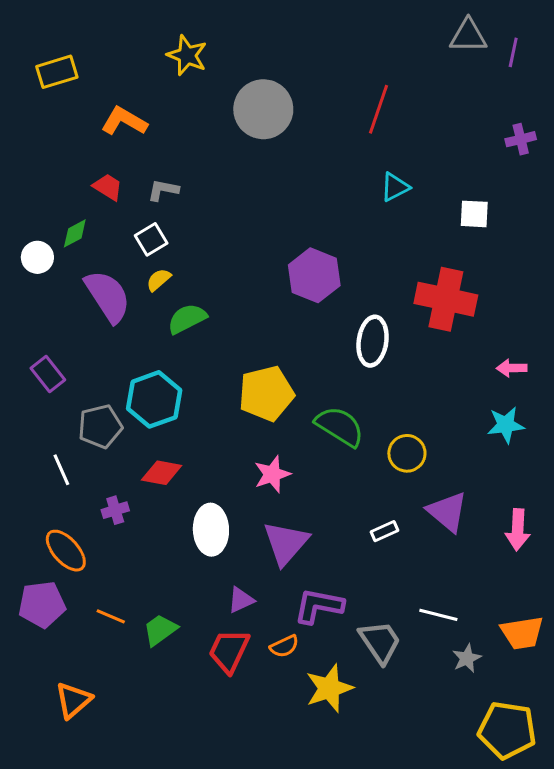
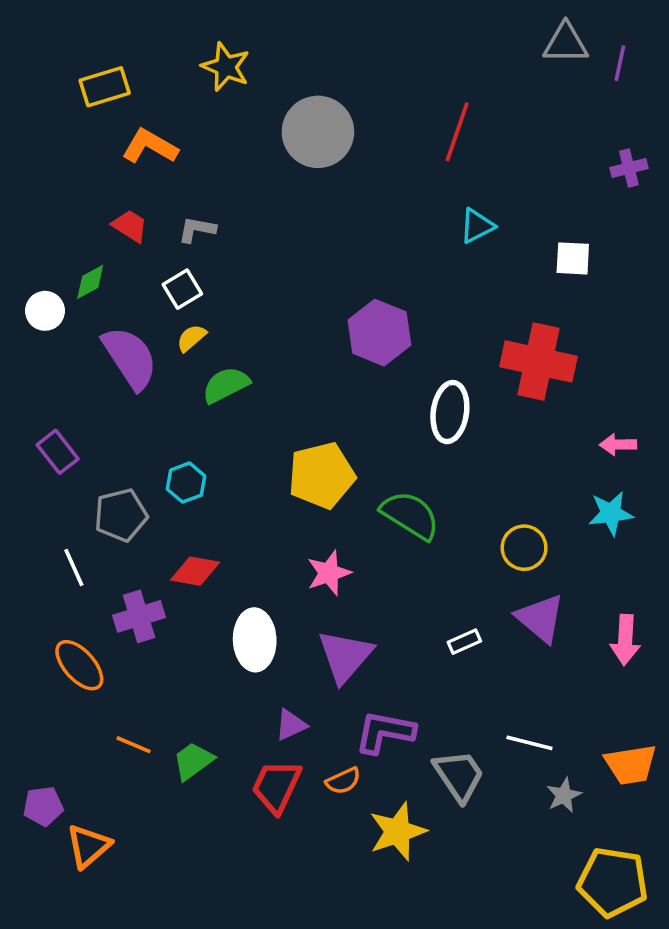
yellow rectangle: (57, 72) -> (105, 87), moved
cyan hexagon: (154, 399) -> (186, 483), size x0.6
yellow circle: (407, 453) -> (524, 548), moved
purple cross: (115, 510) -> (139, 616), size x1.5
purple pentagon: (42, 604) -> (43, 806), moved, size x0.7

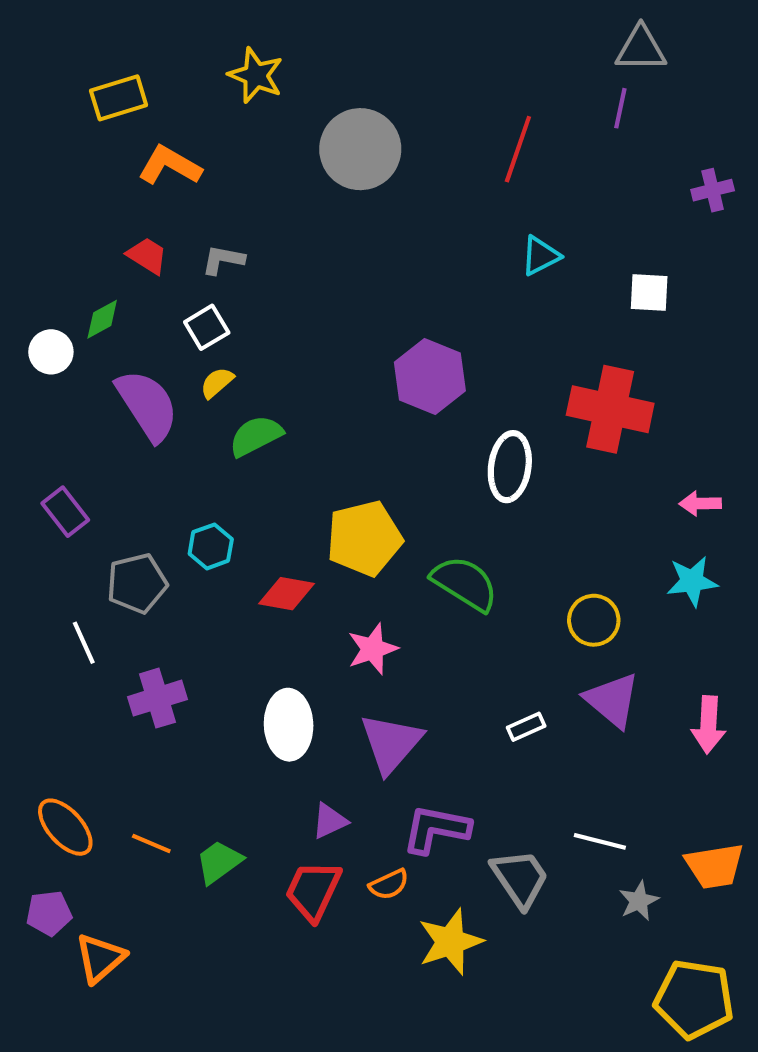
purple line: (620, 63) -> (620, 108), moved
red diamond: (195, 571) -> (287, 594), moved
orange ellipse: (79, 665) -> (65, 827), moved

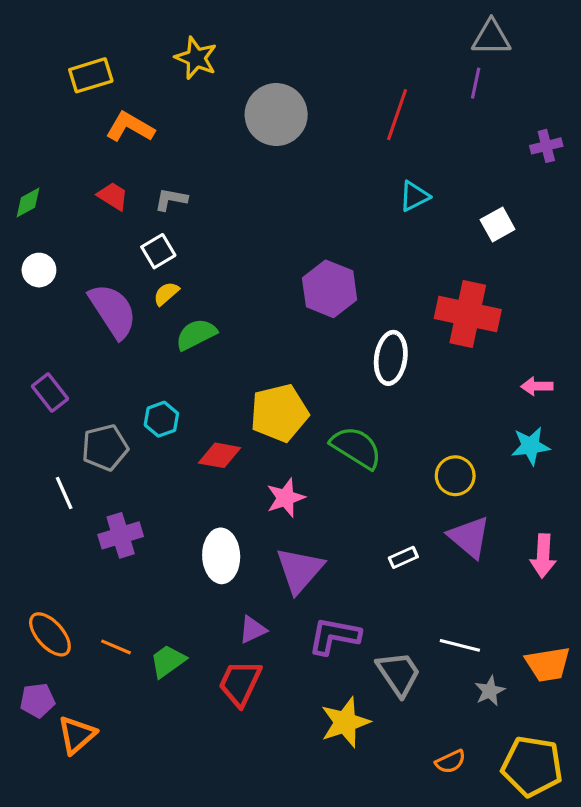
white square: (649, 293) -> (498, 224), turned -32
green diamond: (102, 319) -> (28, 202), moved
orange semicircle: (389, 884) -> (450, 762), moved

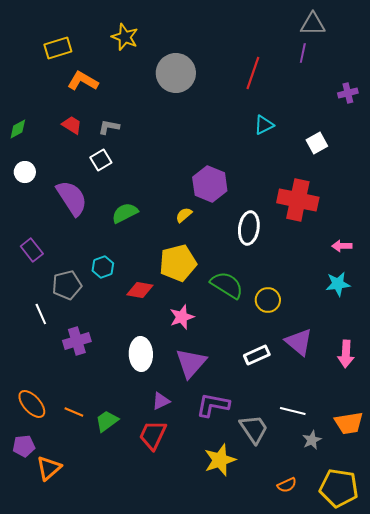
yellow semicircle: (166, 294) -> (184, 215), moved
yellow circle: (455, 476) -> (268, 300), moved
white rectangle: (403, 557) -> (257, 355), size x1.4

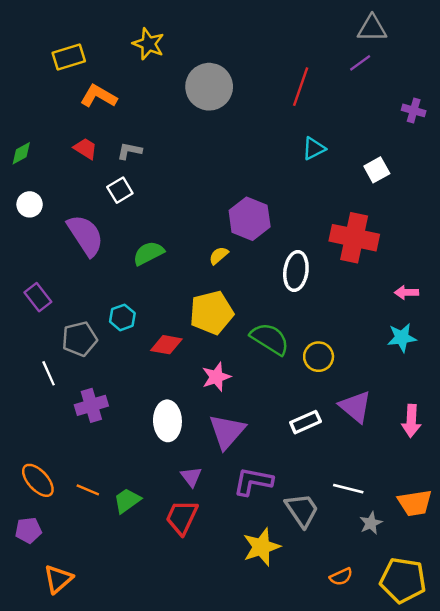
purple line: (303, 53) -> (360, 63), turned 42
purple cross: (348, 93) -> (414, 110), turned 30
purple triangle: (161, 401) -> (191, 477), turned -42
orange triangle: (49, 468) -> (58, 579), moved

